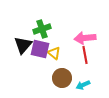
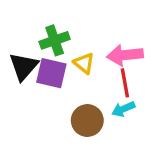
yellow triangle: (54, 53) -> (84, 63), moved
cyan arrow: (83, 85) -> (123, 109), moved

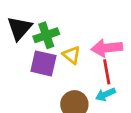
black triangle: (24, 67) -> (19, 28), moved

